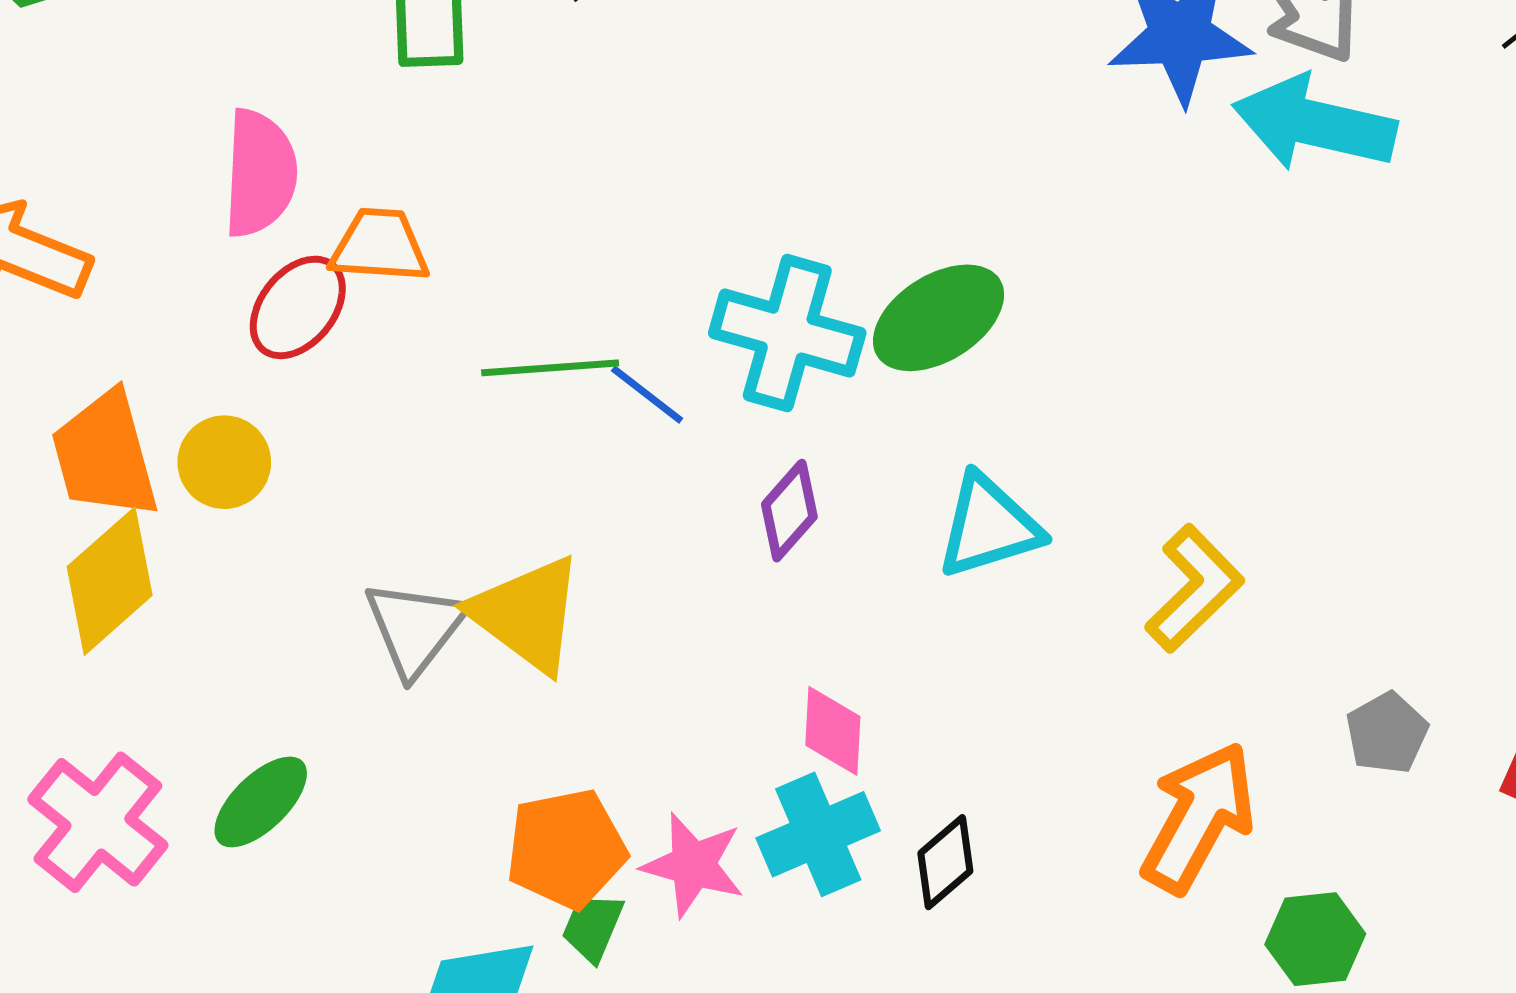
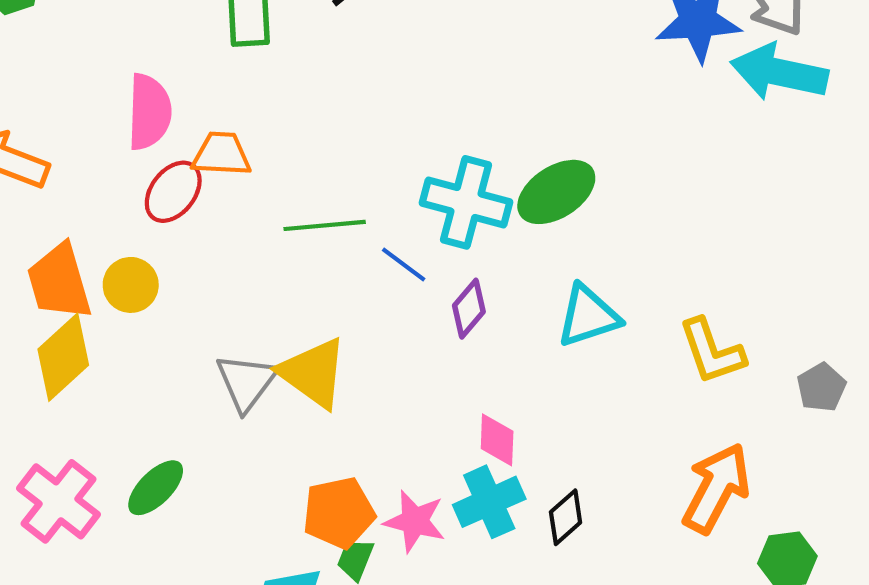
blue line: (647, 395) -> (404, 265), moved
yellow L-shape: (1194, 589) -> (712, 351), turned 116
gray pentagon: (1387, 733) -> (821, 387), moved

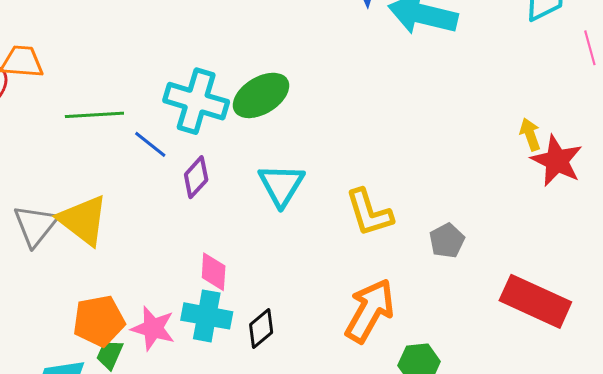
cyan triangle: (588, 316) -> (281, 185), turned -42
cyan cross: (489, 502) -> (207, 316), turned 33

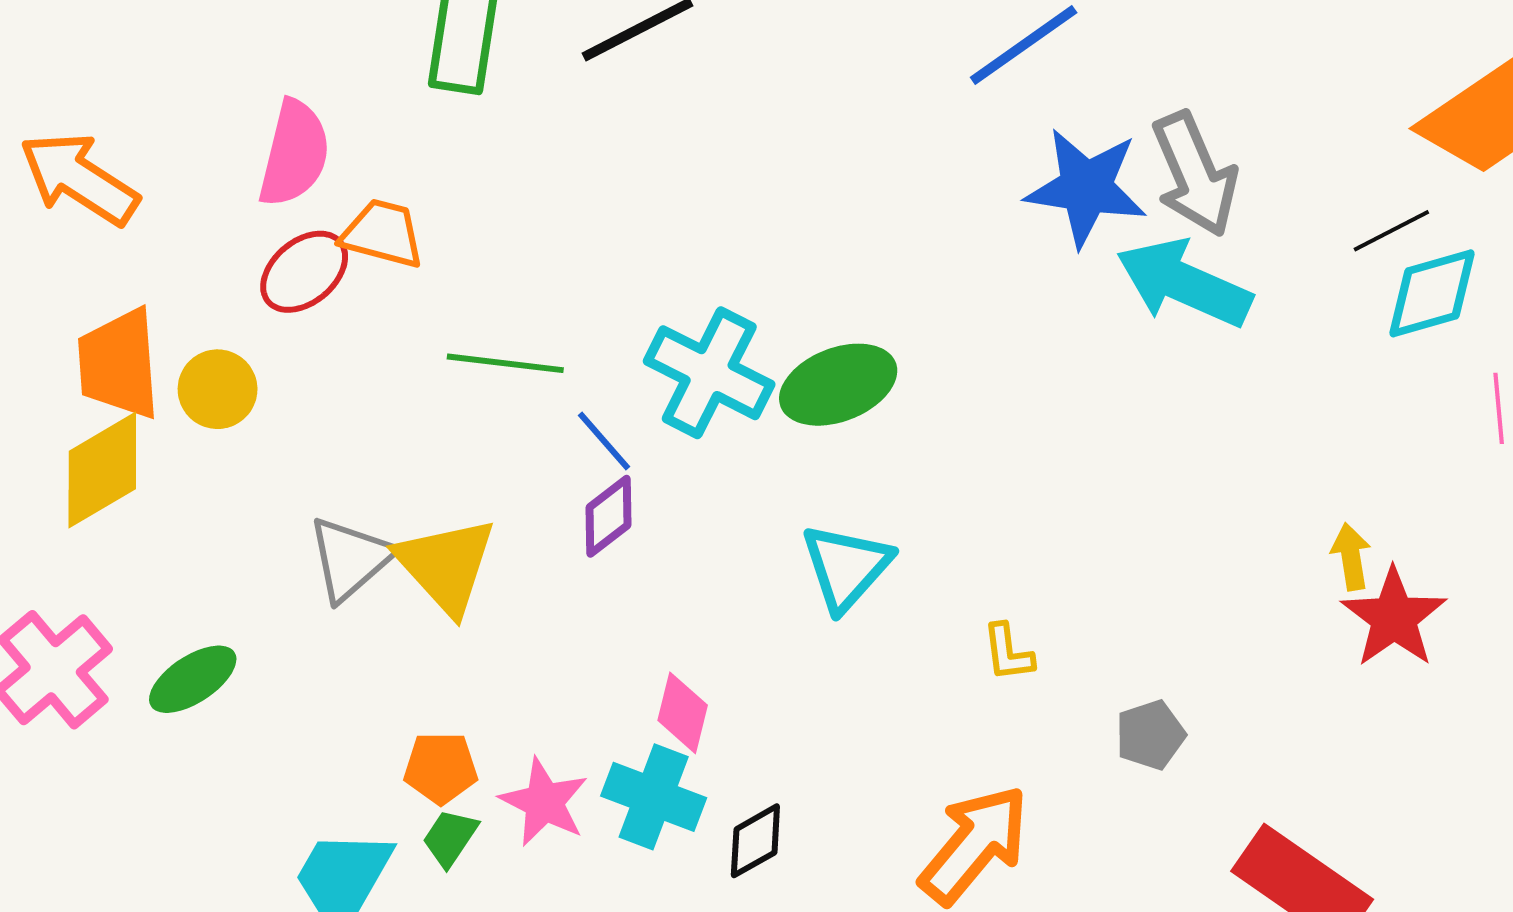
purple diamond: (196, 177) -> (608, 516), moved
yellow L-shape: (369, 213) -> (1008, 652), size x0.6
orange pentagon: (99, 321) -> (441, 768), size x0.7

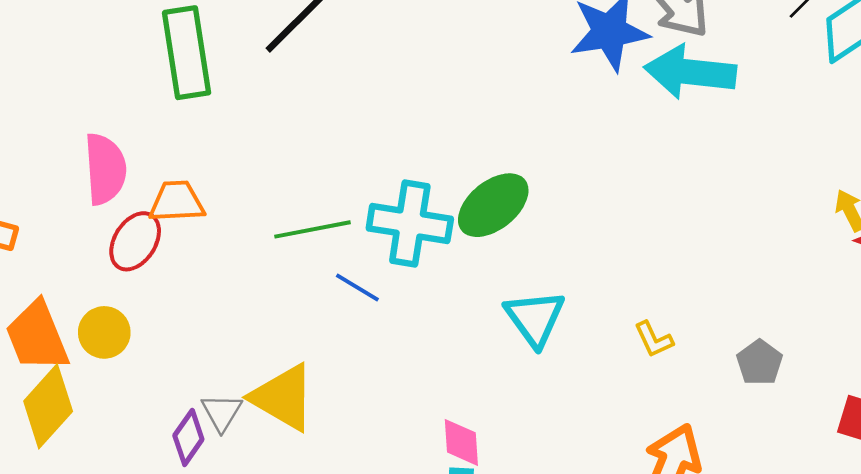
green line: (505, 363) -> (312, 229), moved
purple diamond: (608, 516) -> (188, 437), moved
gray triangle: (350, 559) -> (222, 412), size x0.7

